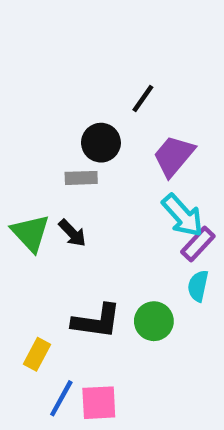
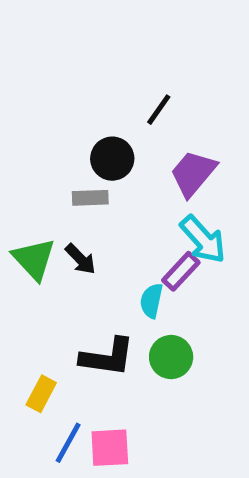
purple rectangle: (198, 244) -> (181, 271), moved
cyan semicircle: (198, 286) -> (151, 301), moved

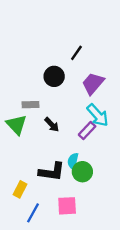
gray rectangle: (90, 198) -> (31, 105), moved
black arrow: (80, 259) -> (52, 125), moved
cyan semicircle: (151, 301) -> (73, 161), moved
pink square: (110, 448) -> (67, 206), moved

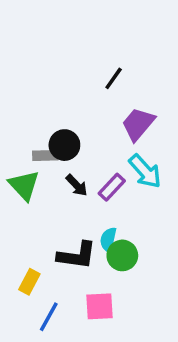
black circle: (54, 76) -> (64, 145), moved
purple rectangle: (87, 131) -> (112, 187), moved

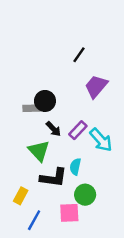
cyan arrow: (145, 171) -> (101, 140), moved
green triangle: (24, 185) -> (39, 151), moved
green circle: (122, 255) -> (85, 195), moved

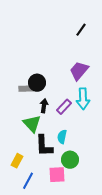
black line: (79, 55) -> (81, 30), moved
black arrow: (53, 129) -> (44, 106), turned -128
cyan arrow: (101, 140) -> (83, 99), moved, turned 40
black L-shape: (53, 178) -> (44, 146), turned 80

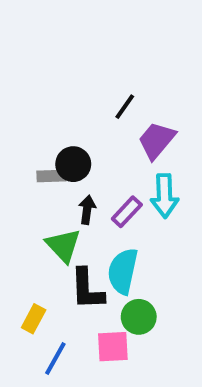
black line: (81, 30) -> (125, 107), moved
cyan semicircle: (62, 137) -> (123, 271), size x1.6

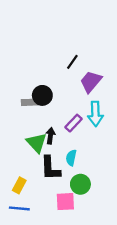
black arrow: (87, 210) -> (50, 136), moved
cyan semicircle: (123, 271) -> (71, 158), size x0.6
blue line: (55, 359) -> (19, 208), moved, turned 66

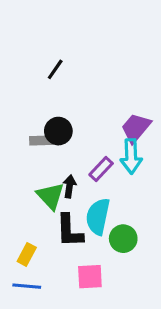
black line: (72, 62) -> (55, 69), moved
purple trapezoid: (91, 82) -> (136, 128), moved
cyan semicircle: (71, 158) -> (98, 216), size x1.6
green circle: (80, 184) -> (123, 239), moved

